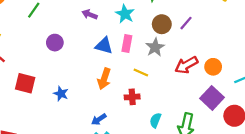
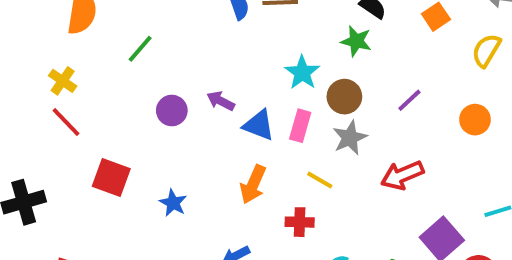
purple arrow: (90, 14) -> (221, 101), moved
brown circle: (162, 24) -> (344, 97), moved
orange circle: (213, 67) -> (475, 120), moved

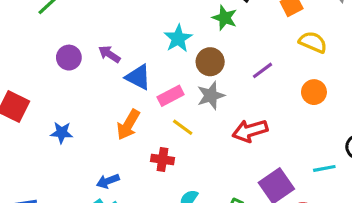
yellow semicircle: (486, 50) -> (313, 42), moved, turned 76
pink rectangle: (300, 126) -> (171, 96), moved, turned 40
blue star: (173, 203) -> (62, 133), turned -30

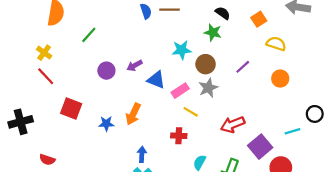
cyan star: (178, 38) -> (182, 50), turned 30
purple arrow: (109, 54) -> (135, 66), turned -56
orange arrow: (128, 125) -> (133, 114), moved
red arrow: (250, 131) -> (233, 125), moved
blue arrow: (108, 181) -> (142, 154), turned 119

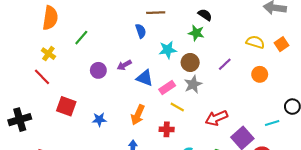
blue semicircle: (146, 11) -> (141, 31), moved
orange square: (259, 19) -> (282, 44), moved
yellow cross: (44, 53) -> (48, 54), moved
orange arrow: (133, 114) -> (138, 115), moved

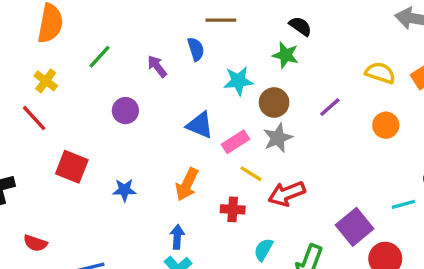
purple arrow: (124, 65) -> (157, 66), moved, turned 80
red arrow: (216, 118) -> (287, 194), moved

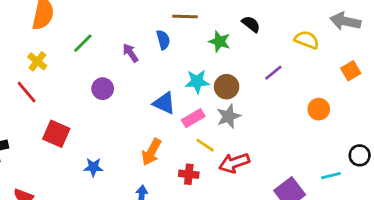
green star: (285, 55) -> (219, 41), moved
yellow semicircle: (380, 73) -> (307, 40), moved
cyan star: (238, 81) -> (197, 82), moved
purple line: (330, 107) -> (273, 73), moved
blue star: (124, 190) -> (93, 167), moved

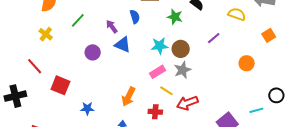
red line: (27, 92) -> (35, 66), moved
blue triangle: (164, 103) -> (123, 45), moved

